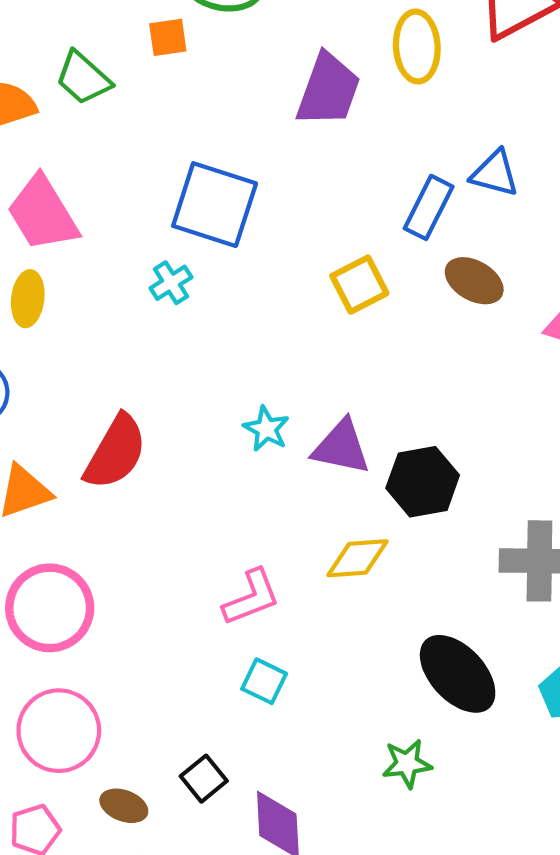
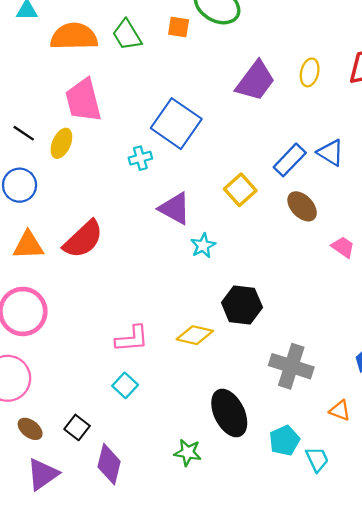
yellow ellipse: (417, 47) -> (310, 72), size x0.7
yellow square: (359, 285) -> (240, 190), turned -32
cyan star: (266, 429) -> (203, 246), moved
purple triangle: (341, 447) -> (175, 208), moved
black square: (204, 779) -> (77, 427), turned -30

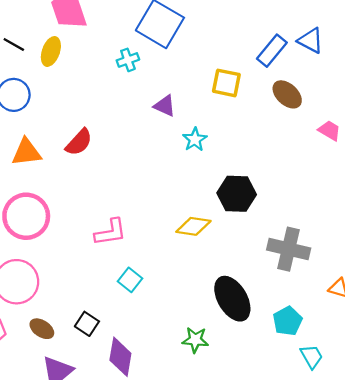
yellow square: (240, 190) -> (226, 83), turned -32
purple triangle: (175, 208) -> (165, 106), size x0.7
red semicircle: (83, 239) -> (79, 142), size x0.7
pink L-shape: (132, 339) -> (110, 232), moved
cyan trapezoid: (317, 459) -> (312, 357), moved

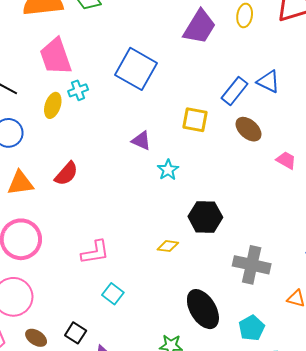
yellow ellipse: (51, 51) -> (53, 105), moved
cyan cross: (128, 60) -> (78, 90), moved
yellow diamond: (193, 226) -> (168, 246), size x0.7

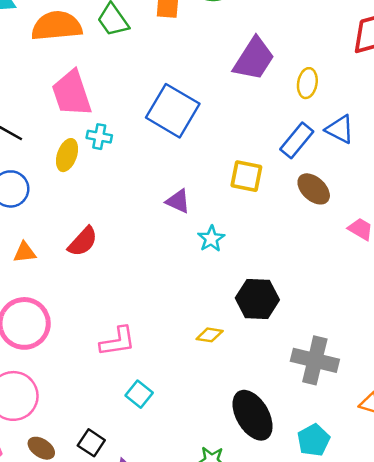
yellow ellipse: (245, 15) -> (307, 83), moved
cyan cross: (78, 90) -> (99, 137), turned 30
orange triangle: (20, 183) -> (25, 252), size x0.7

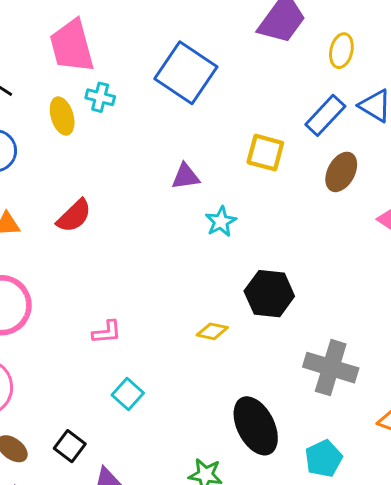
yellow ellipse: (67, 155) -> (62, 116), turned -40
brown ellipse: (314, 189) -> (341, 172), turned 72
purple triangle: (178, 201) -> (186, 177), turned -36
pink L-shape: (118, 341) -> (107, 332), size x0.7

